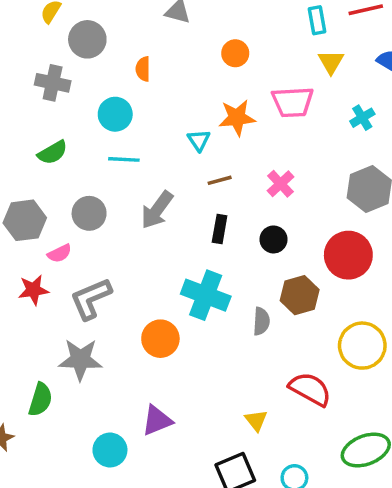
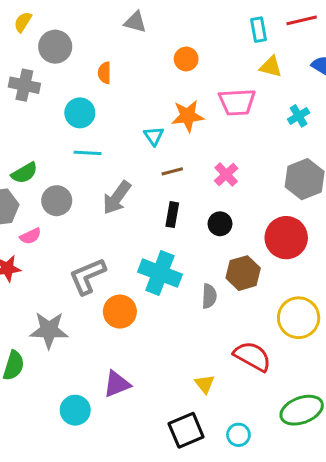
yellow triangle: (331, 62) -> (271, 67), turned -45
green semicircle: (53, 152) -> (24, 173), moved
gray L-shape: (91, 299) -> (88, 276), moved

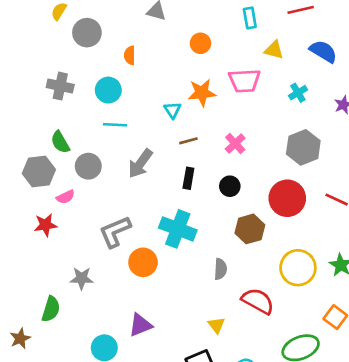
cyan rectangle: (258, 30) -> (250, 18), moved
gray cross: (24, 85) -> (60, 86), moved
green semicircle: (24, 173) -> (60, 142), turned 90
gray semicircle: (209, 296) -> (220, 269), moved
gray star: (49, 330) -> (82, 278), size x0.7

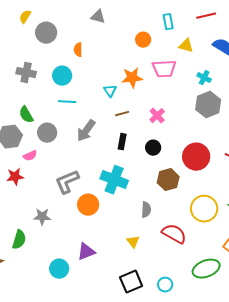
orange circle: (200, 43) -> (143, 40), moved
cyan cross: (298, 93) -> (204, 78), turned -32
gray hexagon: (303, 147) -> (208, 105), moved
yellow triangle: (216, 325) -> (133, 242), moved

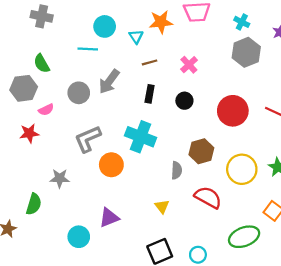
cyan circle: (62, 76) -> (105, 26), moved
gray circle: (47, 133) -> (79, 93), moved
brown hexagon: (168, 180) -> (201, 151), moved

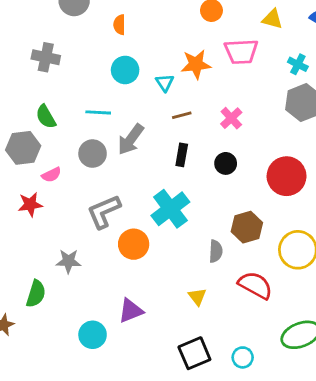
cyan line: (88, 49) -> (98, 112), moved
cyan cross: (141, 137) -> (170, 209), turned 32

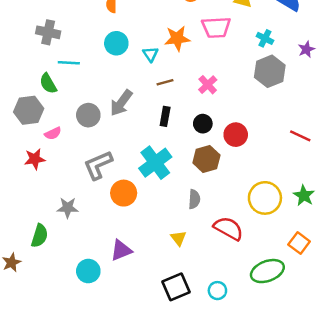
cyan line: (98, 112) -> (69, 63), moved
red circle: (287, 176) -> (236, 135), moved, size x0.7
brown hexagon: (247, 227) -> (206, 159), moved

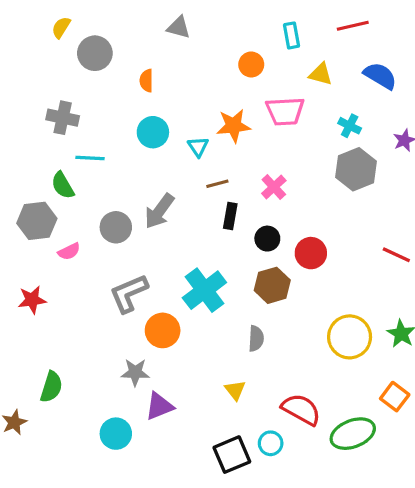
black rectangle: (165, 116) -> (230, 216), moved
red star: (35, 159) -> (32, 300), moved
gray star: (68, 208) -> (135, 372), moved
red semicircle: (228, 228) -> (301, 409), moved
cyan circle: (217, 291) -> (271, 443), moved

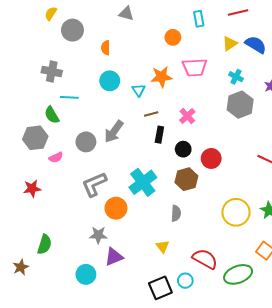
yellow triangle: (321, 74) -> (230, 44), moved, turned -49

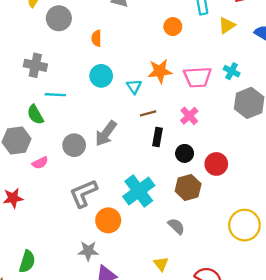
yellow triangle: (230, 44) -> (227, 25), moved
pink trapezoid: (195, 67) -> (197, 77), moved
cyan cross: (236, 77) -> (232, 71), moved
gray semicircle: (176, 213) -> (176, 226), turned -49

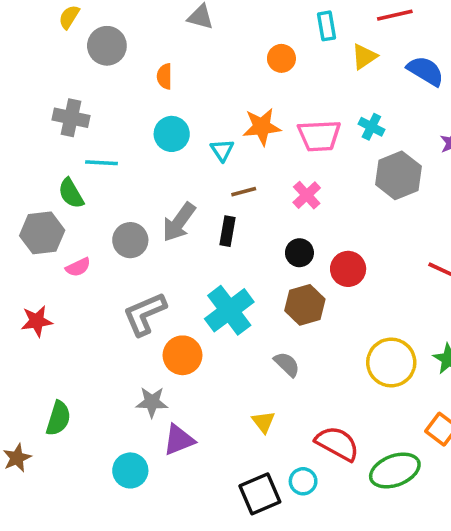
black rectangle: (158, 137) -> (227, 231), moved

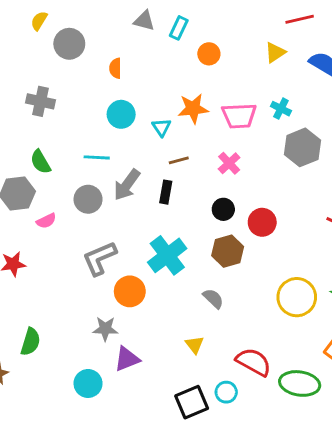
cyan rectangle: (326, 26) -> (179, 28), moved, turned 35
cyan line: (102, 163) -> (97, 157), moved
green ellipse: (395, 470) -> (300, 383), turned 30

